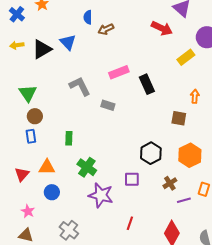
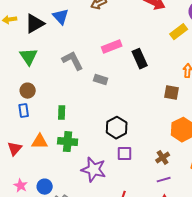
green triangle: (28, 93) -> (29, 57), moved
black hexagon: (151, 153) -> (117, 128), moved
green cross: (87, 167) -> (68, 142), moved, turned -30
blue circle: (52, 192) -> (45, 187), moved
purple line: (184, 200) -> (164, 180), moved

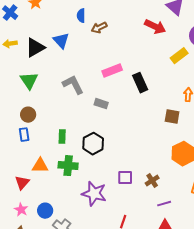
black hexagon: (117, 128) -> (93, 144), moved
red triangle: (15, 149) -> (22, 183), moved
brown cross: (163, 158) -> (152, 181), moved

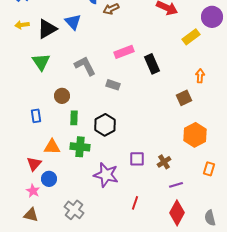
brown circle: (28, 115) -> (62, 96), moved
brown square: (172, 117) -> (184, 98), turned -35
blue circle: (45, 211) -> (49, 179), moved

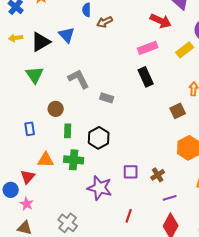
pink rectangle: (124, 52) -> (148, 48), moved
blue circle: (49, 179) -> (11, 190), moved

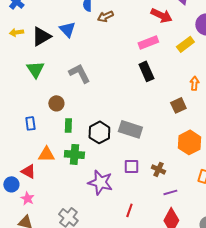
gray rectangle: (107, 98) -> (130, 129), moved, size x1.6
brown cross: (158, 175) -> (158, 169), turned -32
red triangle: (28, 177) -> (28, 171), turned -42

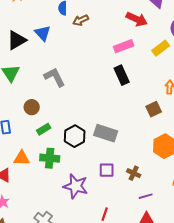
green rectangle: (68, 125) -> (44, 129), turned 56

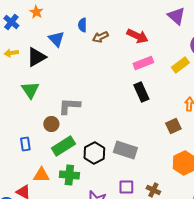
red arrow: (137, 19) -> (137, 36), moved
blue triangle: (43, 33) -> (56, 39), moved
gray L-shape: (55, 77) -> (69, 106), moved, turned -60
green rectangle: (44, 129) -> (63, 146), size x1.6

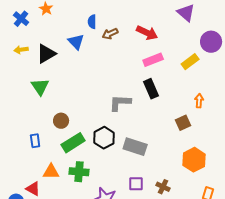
blue triangle: (56, 39) -> (76, 42), moved
gray L-shape: (69, 106) -> (120, 103), moved
black hexagon: (94, 153) -> (104, 138), moved

